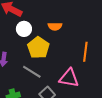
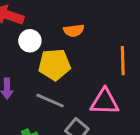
yellow pentagon: (38, 48) -> (54, 65), turned -30

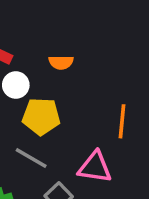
orange semicircle: (74, 31) -> (61, 62), moved

